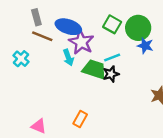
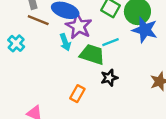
blue star: (145, 46) -> (145, 30), size x1.5
black star: (111, 74) -> (109, 78), moved
orange rectangle: (80, 119) -> (77, 94), moved

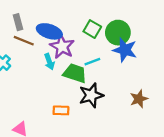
black star: (109, 78) -> (91, 95), size x1.5
orange rectangle: (77, 94) -> (61, 110), turned 63

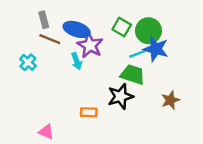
cyan line: (92, 62) -> (138, 54), moved
green trapezoid: (75, 73) -> (133, 75), moved

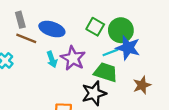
purple star: (90, 45) -> (73, 58), moved
brown star: (170, 100) -> (142, 85), moved

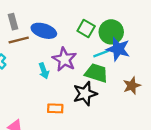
brown line: (26, 38) -> (19, 40), turned -36
cyan arrow: (52, 59) -> (44, 71), moved

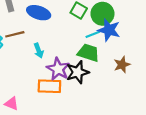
brown line: (19, 40) -> (15, 34), moved
purple star: (64, 59) -> (58, 69), moved
orange rectangle: (55, 108) -> (49, 86), size x1.5

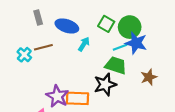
cyan arrow: (39, 51) -> (84, 44), moved, turned -128
purple star: (58, 69) -> (57, 96), moved

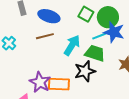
cyan arrow: (84, 44) -> (72, 45), moved, size x1.5
brown line: (43, 47) -> (45, 36), moved

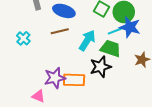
purple star: (40, 82) -> (55, 78), turned 30

